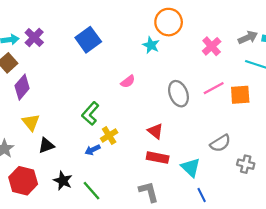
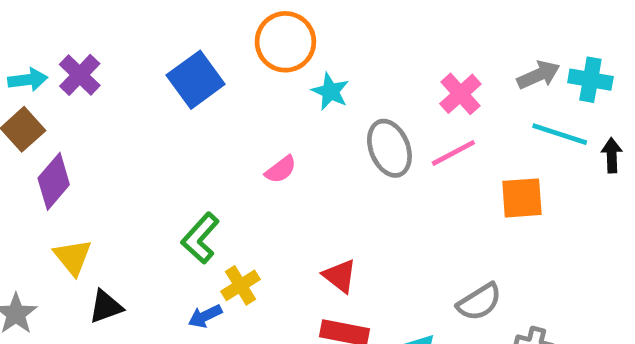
orange circle: (169, 22) -> (285, 42), moved
pink line: (214, 88) -> (453, 153), moved
gray ellipse: (178, 94) -> (389, 148), moved

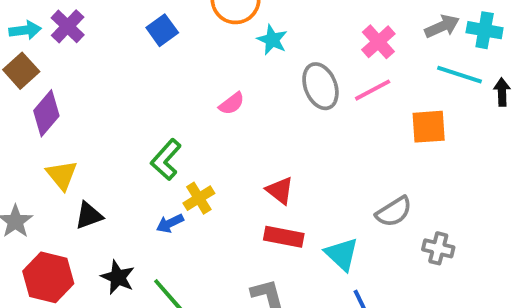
blue square: (196, 80) -> (162, 30), size x0.7

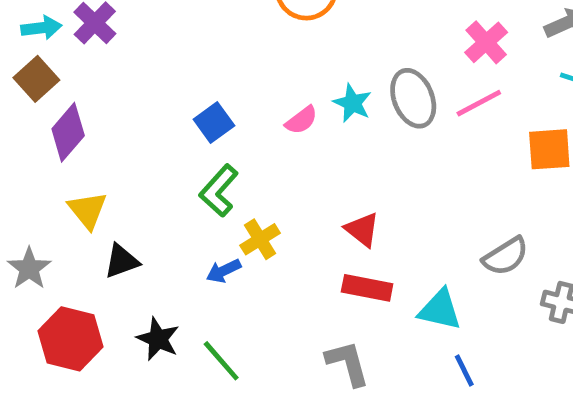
blue square: (162, 30) -> (214, 123), moved
cyan star: (272, 40) -> (352, 103), moved
cyan triangle: (342, 254) -> (440, 310), turned -30

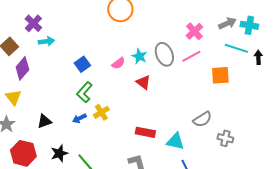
cyan arrow: (41, 28) -> (46, 41), moved
yellow triangle: (88, 210) -> (13, 97), moved
red triangle: (362, 230) -> (143, 82), moved
blue arrow: (224, 271) -> (79, 118), moved
black star: (158, 339) -> (59, 153), turned 30

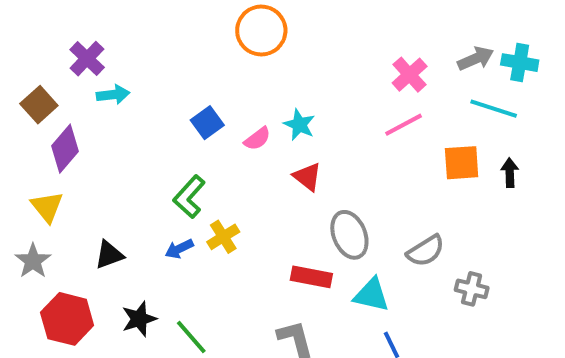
gray ellipse: (164, 54) -> (349, 235), moved
black arrow: (258, 57) -> (510, 173), moved
blue square: (82, 64) -> (207, 123), moved

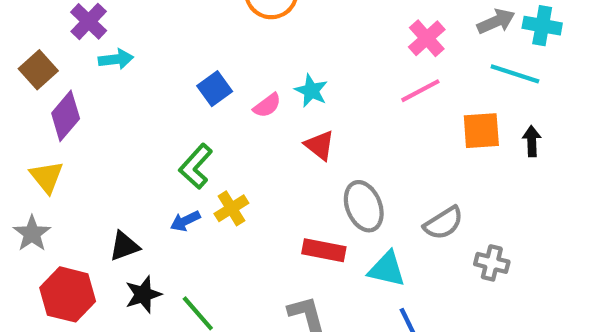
black triangle: (109, 255) -> (124, 246), moved

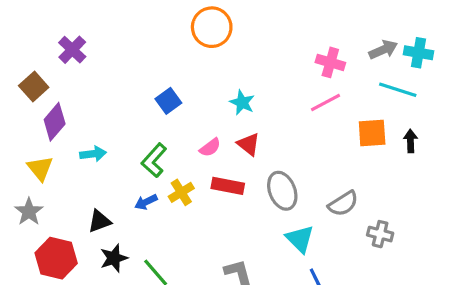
pink cross: (427, 38) -> (330, 62), turned -32
cyan arrow: (116, 59) -> (93, 154), moved
pink semicircle: (267, 105) -> (210, 147), moved
red rectangle: (324, 250) -> (228, 186), moved
cyan triangle: (387, 269) -> (300, 239), turned 32

